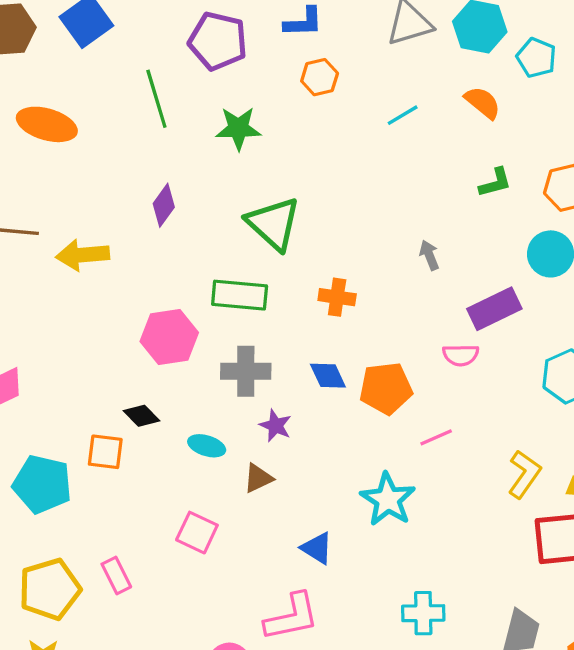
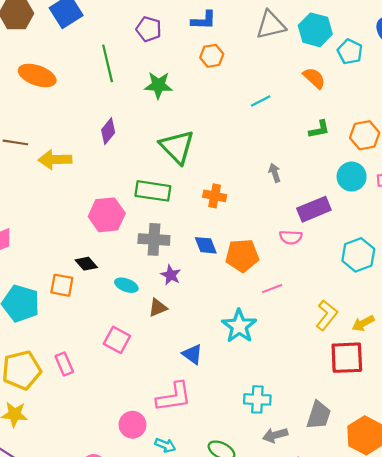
purple pentagon: (218, 41) -> (149, 29), size x0.7
cyan line: (403, 115) -> (261, 101), moved

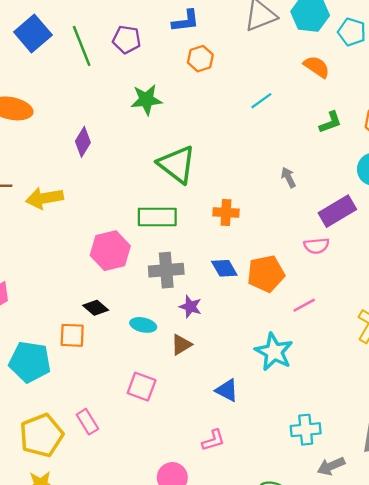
green line: (108, 63) -> (82, 46), moved
purple diamond: (108, 131) -> (83, 142), moved
pink L-shape: (174, 397) -> (213, 440), size x0.6

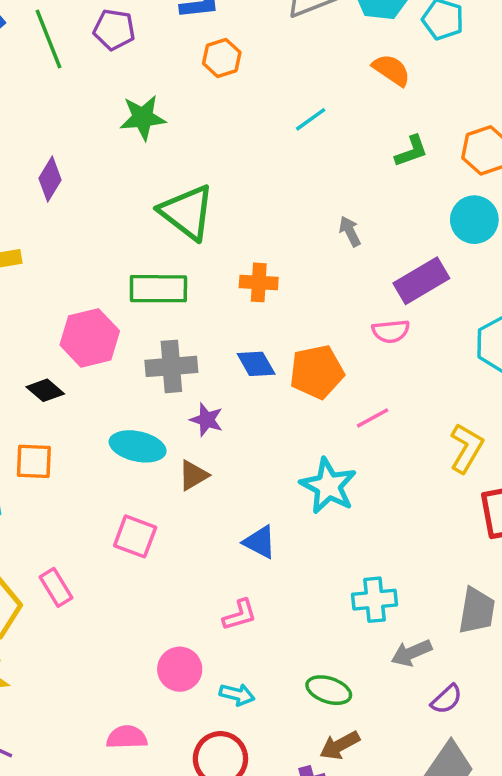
black diamond: (96, 308) -> (45, 390), moved
cyan ellipse: (143, 325) -> (138, 446), size x1.4

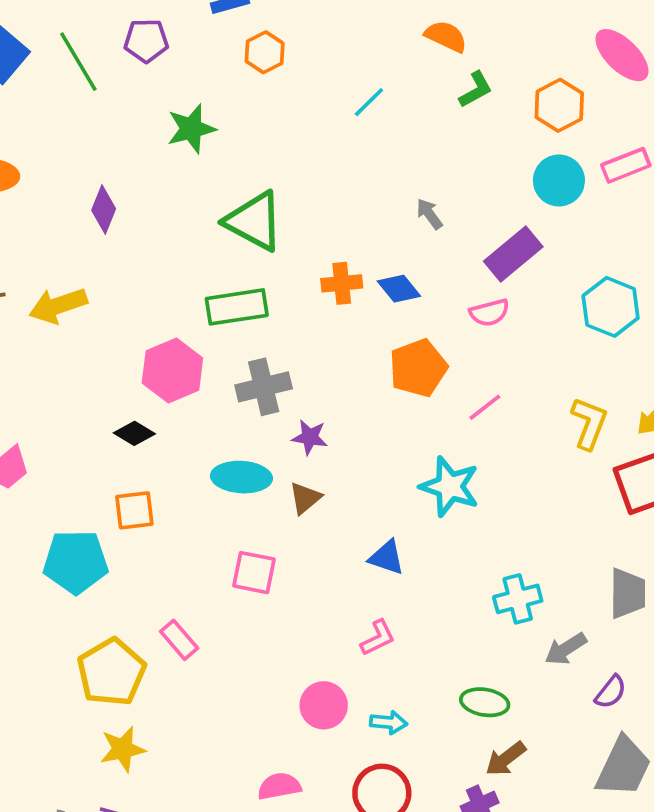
green L-shape: (411, 151) -> (476, 89), moved
blue diamond: (256, 364) -> (399, 289), moved

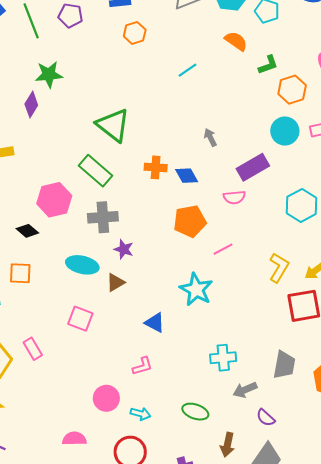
green L-shape: (476, 89) -> (268, 65), moved
green star: (191, 129) -> (49, 75), moved
green rectangle: (237, 307) -> (96, 171), turned 40
purple semicircle: (611, 692) -> (266, 418), turned 84
brown arrow: (506, 759) -> (227, 445), moved, turned -50

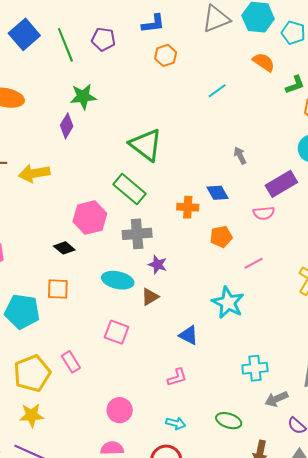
orange cross: (156, 167) -> (188, 207), moved
orange pentagon: (190, 221) -> (221, 237), size x0.7
pink circle: (106, 398) -> (120, 410), moved

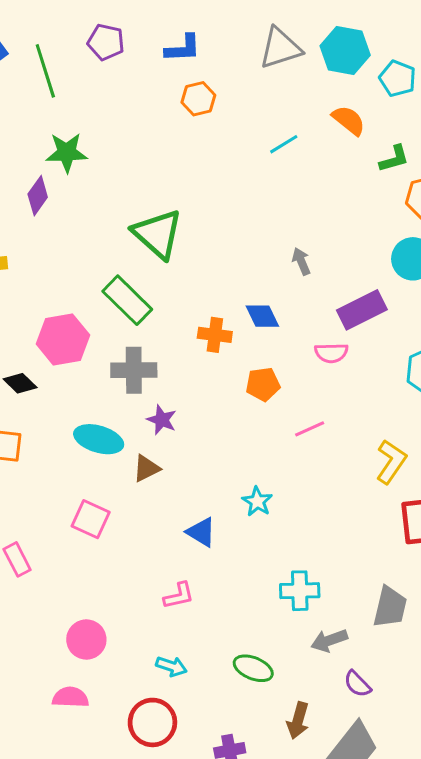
purple pentagon: (103, 39) -> (106, 42), moved
cyan line: (217, 91) -> (284, 144), moved
cyan star: (228, 303) -> (257, 501), moved, size x0.6

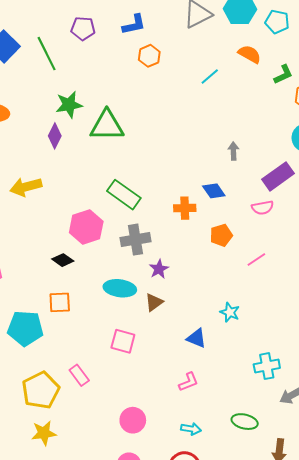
green triangle: (158, 234) -> (107, 126), moved, turned -33
gray arrow: (301, 261) -> (233, 151), turned 30
purple star: (162, 420) -> (159, 269), turned 30

